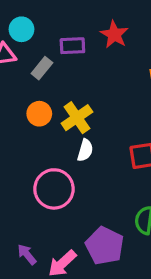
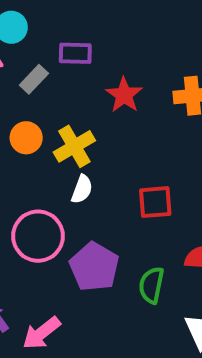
red star: (114, 34) -> (124, 95), moved
purple pentagon: (105, 246) -> (94, 267), moved

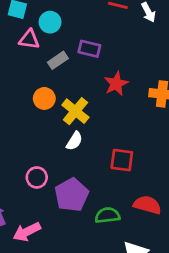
yellow cross: (74, 146) -> (75, 111), turned -32
pink circle: (38, 236) -> (37, 177), moved, size x0.6
green semicircle: (151, 285) -> (107, 215), turned 60

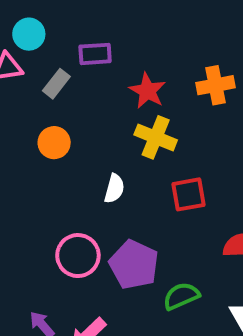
yellow cross: (75, 111) -> (156, 137), moved
pink circle: (37, 177) -> (78, 256), size x1.4
green semicircle: (107, 215) -> (181, 296), moved

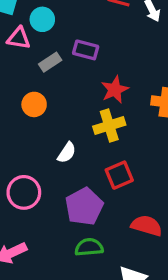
yellow cross: (156, 137) -> (109, 126), turned 32
red square: (189, 194) -> (119, 175), turned -32
purple pentagon: (134, 265) -> (84, 206), moved

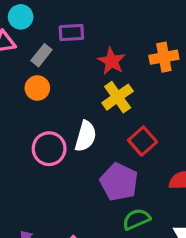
orange circle: (34, 104) -> (37, 88), moved
white semicircle: (67, 153) -> (86, 136), size x1.4
pink circle: (24, 192) -> (49, 149), moved

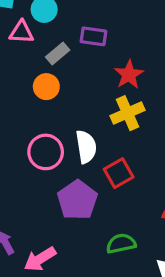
white semicircle: (86, 136) -> (86, 147), turned -36
red square: (143, 141) -> (119, 173), moved
purple pentagon: (119, 182) -> (77, 200), moved

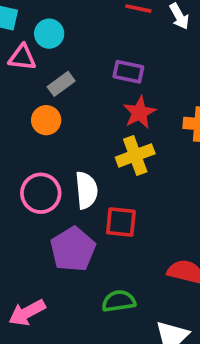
purple rectangle: (93, 36) -> (128, 72), moved
red square: (119, 173) -> (121, 222), turned 32

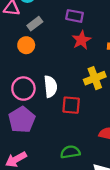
yellow cross: (135, 155) -> (95, 78), moved
purple pentagon: (73, 249) -> (22, 120), moved

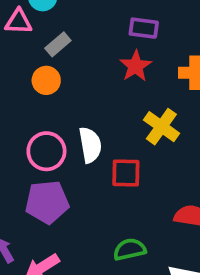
purple rectangle: (75, 16) -> (144, 28), moved
yellow cross: (95, 78) -> (161, 127), turned -30
purple pentagon: (22, 120) -> (47, 202), turned 30

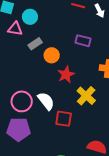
red star: (136, 66) -> (66, 75), moved
orange circle: (46, 80) -> (52, 55), moved
white semicircle: (90, 145) -> (46, 101), turned -36

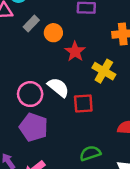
purple pentagon: (19, 129) -> (34, 127), turned 30

